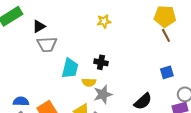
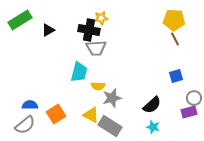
yellow star: (104, 21) -> (101, 18), moved
gray trapezoid: (47, 44) -> (96, 48), moved
black cross: (101, 62) -> (89, 30), moved, size x1.5

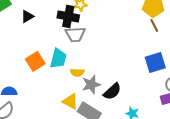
blue square: (176, 76) -> (155, 62), size x1.5
black semicircle: (152, 105) -> (112, 91), moved
orange square: (56, 114) -> (35, 61), moved

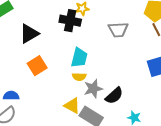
black triangle: (27, 16) -> (29, 34), moved, size x1.5
gray trapezoid: (75, 34) -> (118, 30), moved
cyan trapezoid: (58, 58) -> (79, 58), moved

